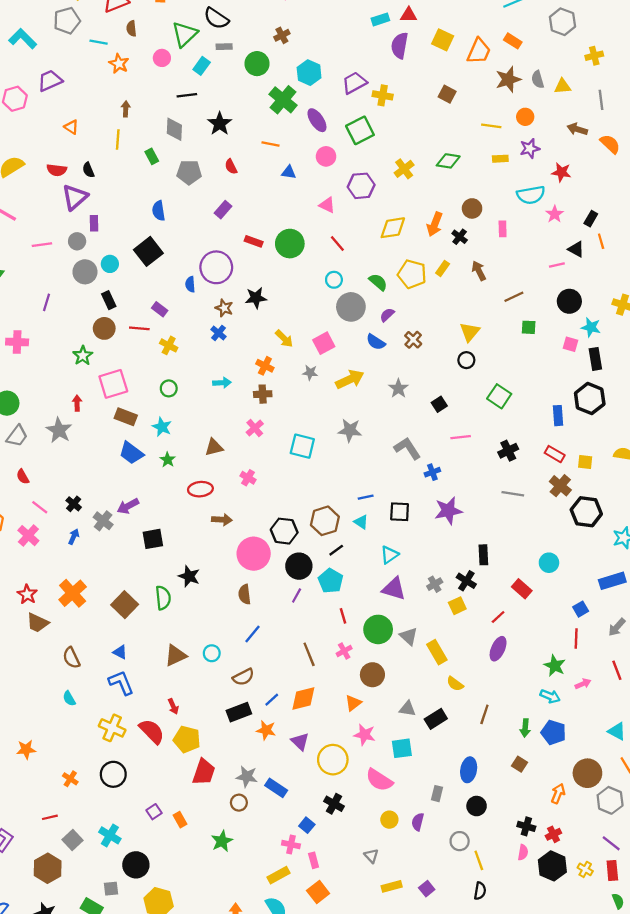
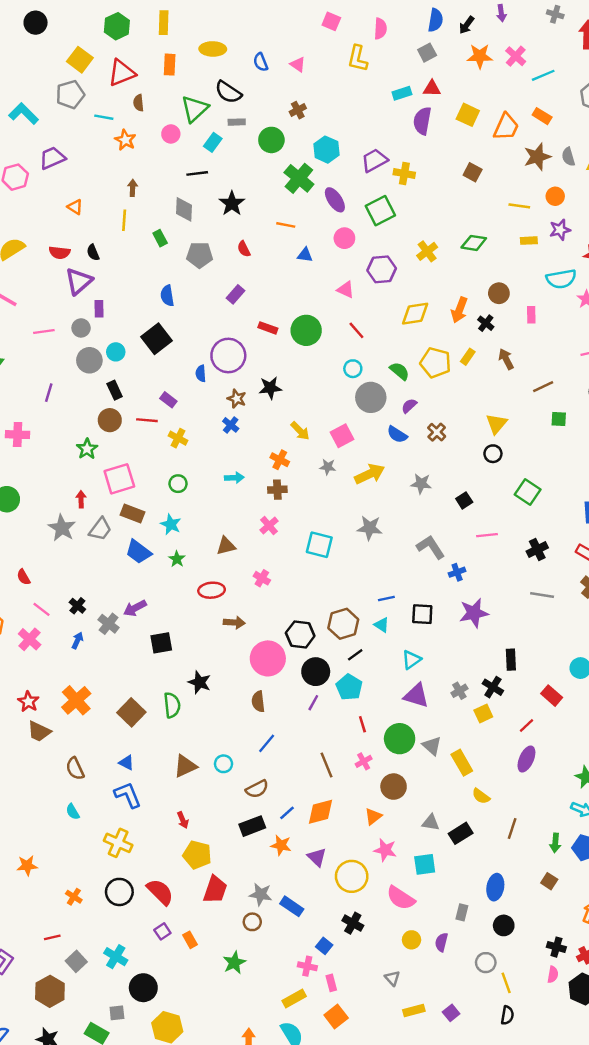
gray star: (398, 388) -> (421, 484), turned -30
gray trapezoid: (17, 436) -> (100, 529), moved
red semicircle: (152, 731) -> (160, 892), moved

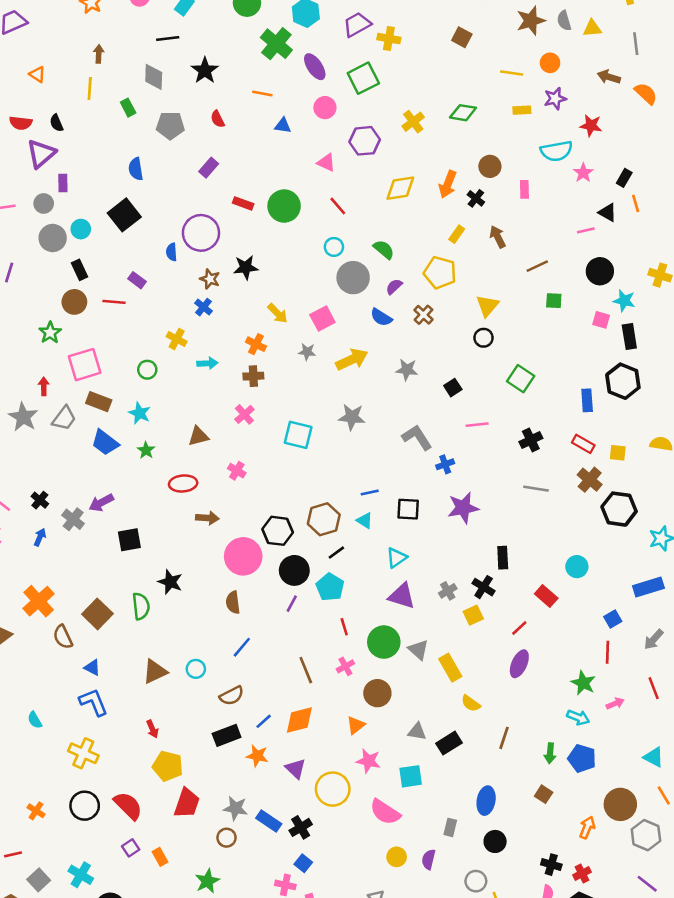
yellow pentagon: (435, 363) -> (440, 273), moved
yellow cross: (178, 438) -> (177, 339), moved
brown semicircle: (75, 769) -> (63, 637), moved
black cross: (353, 923) -> (301, 827), moved, turned 30

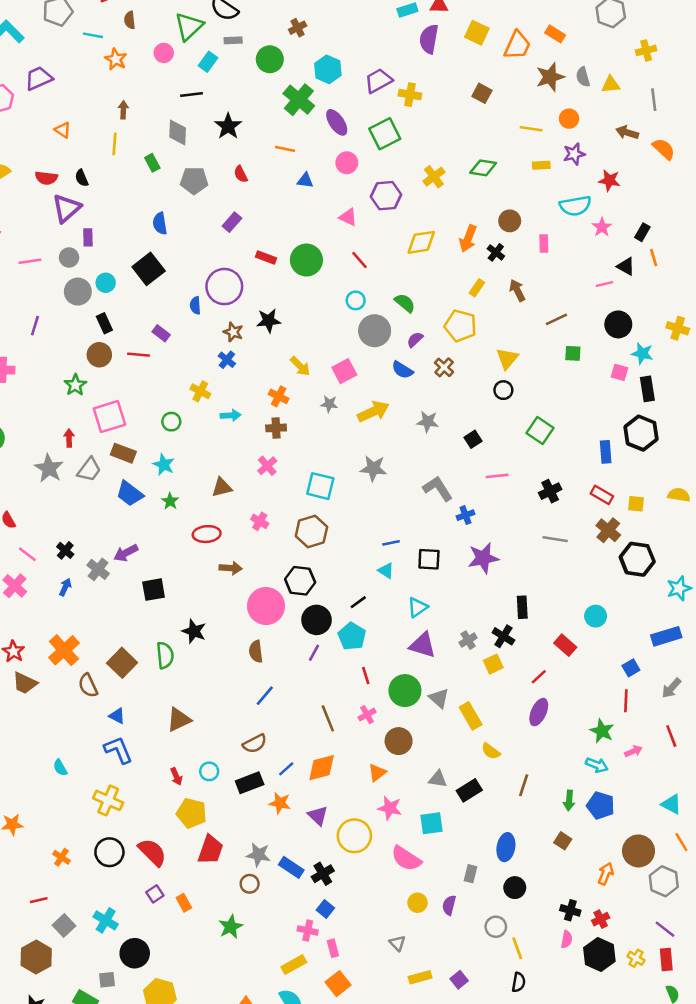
brown hexagon: (324, 519) -> (311, 531), moved
cyan circle: (196, 669) -> (209, 771), moved

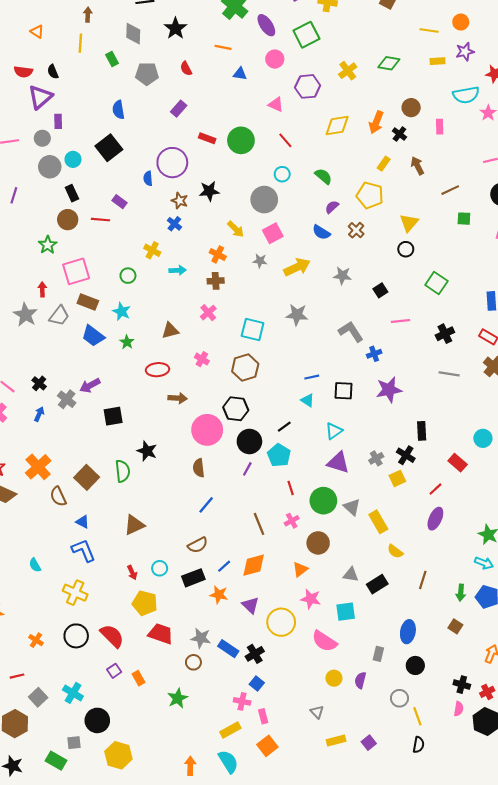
gray circle: (375, 331) -> (264, 200), moved
red trapezoid: (210, 850) -> (161, 634), turned -90

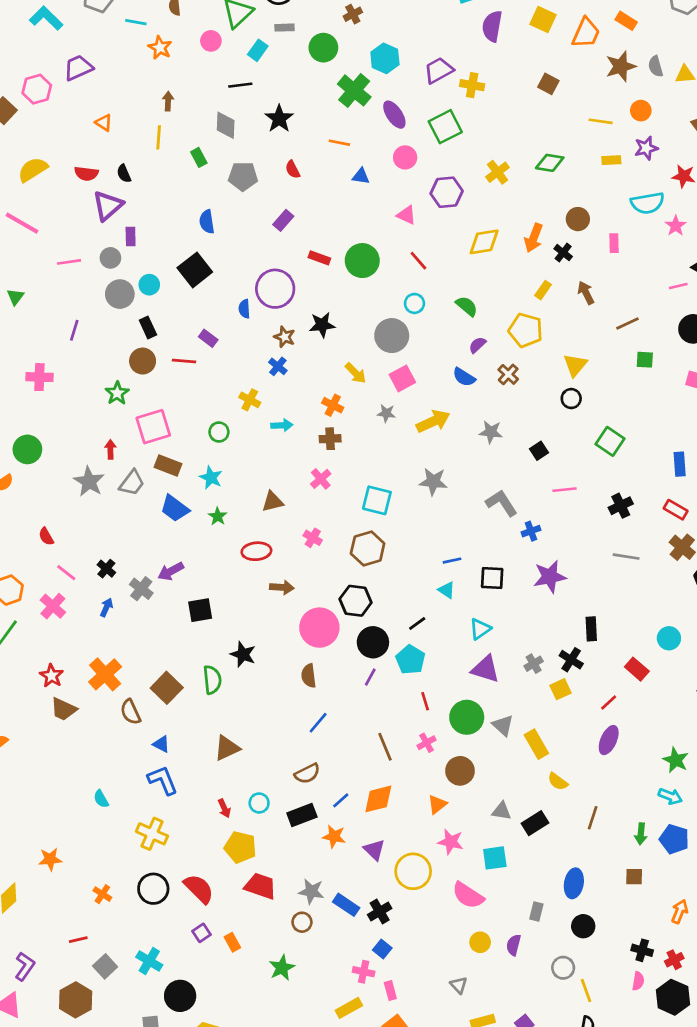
brown square: (455, 626) -> (634, 877), turned -32

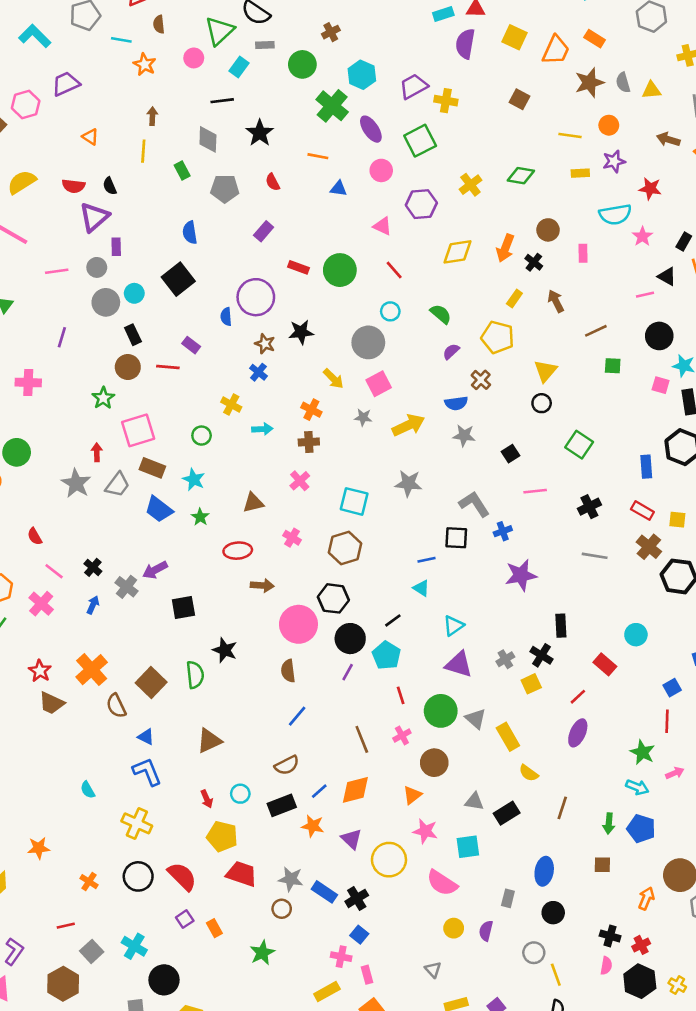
blue semicircle: (464, 377) -> (456, 403), moved, turned -40
black square: (492, 578) -> (456, 538), moved

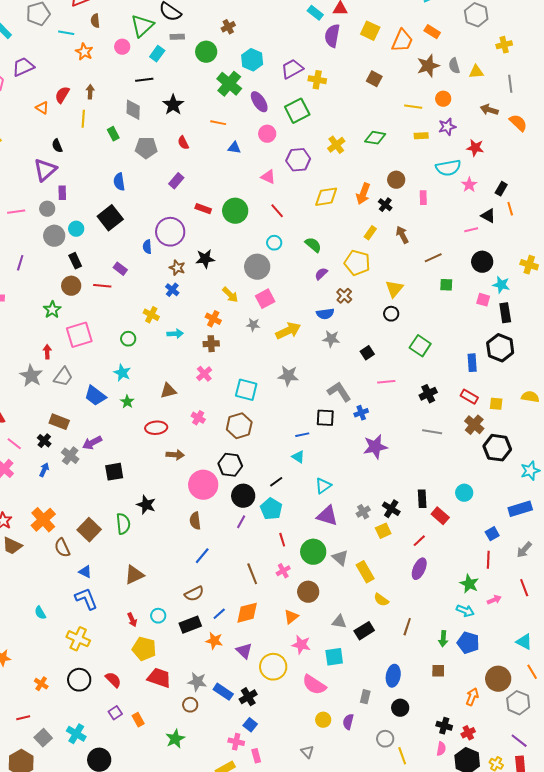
cyan rectangle: (443, 14) -> (315, 13), turned 56
red semicircle: (73, 186) -> (62, 95), moved, turned 114
brown rectangle: (152, 468) -> (59, 422), moved
black rectangle: (561, 626) -> (422, 499), moved
red semicircle: (182, 876) -> (113, 680), size x0.7

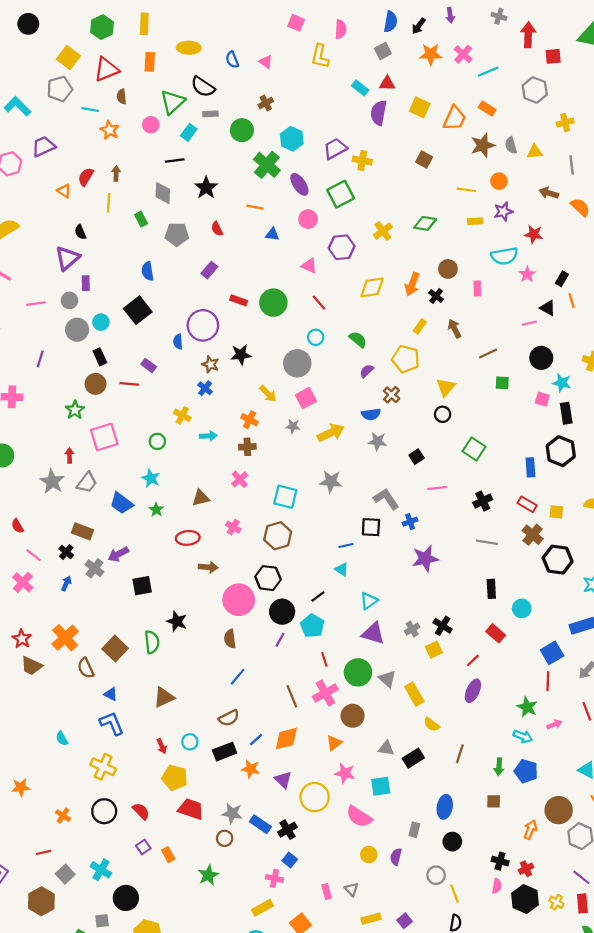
black rectangle: (422, 499) -> (491, 589), moved
blue square: (492, 534) -> (552, 653), size x1.5
pink cross: (283, 571) -> (325, 693), size x1.6
pink rectangle: (256, 756) -> (327, 891), moved

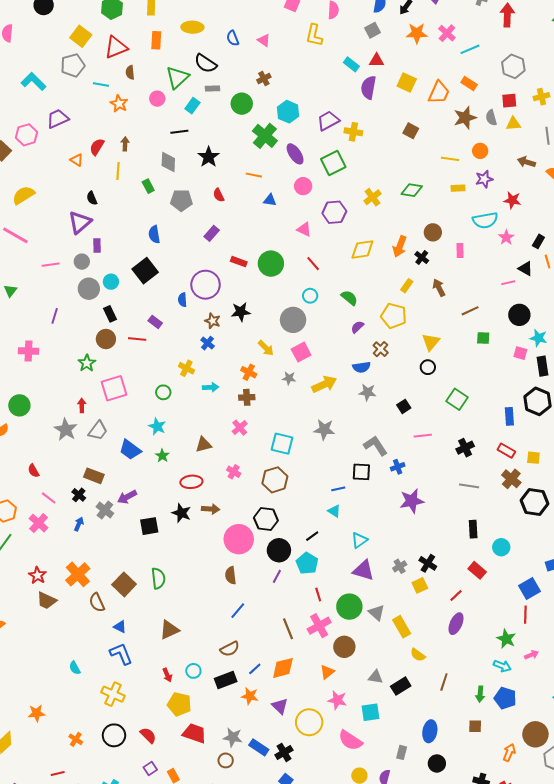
red square: (553, 56) -> (509, 101), moved
black star: (177, 621) -> (181, 513), moved

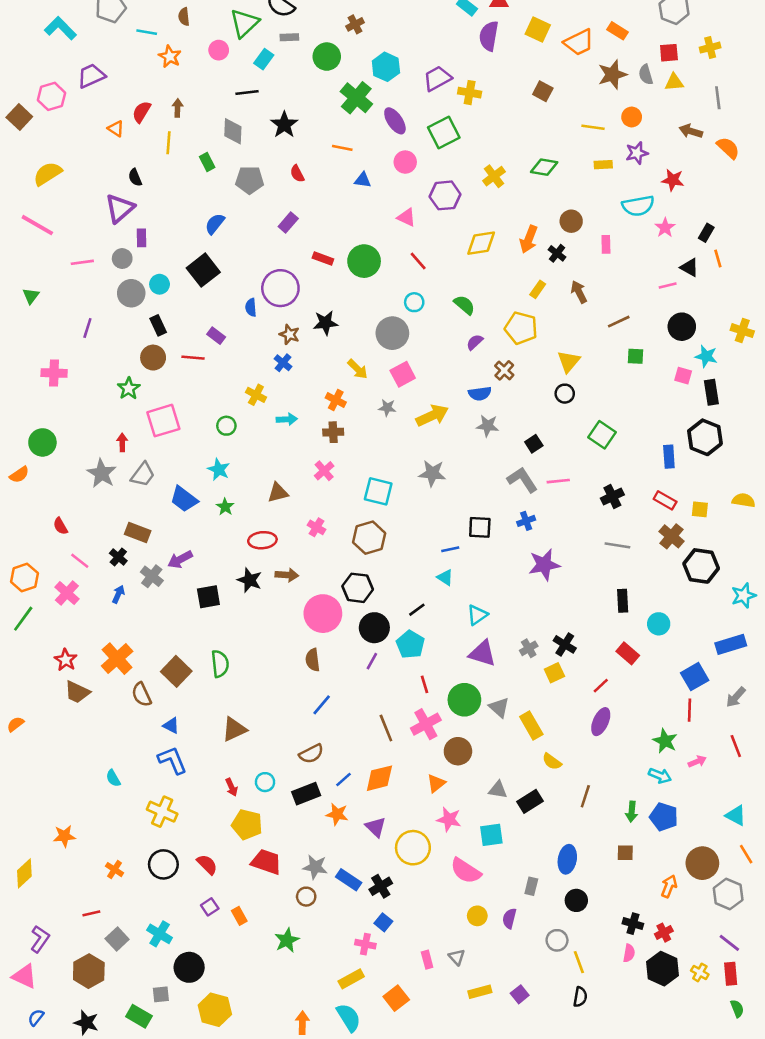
orange trapezoid: (439, 93) -> (579, 42), turned 40
blue semicircle: (154, 234) -> (215, 224), turned 48
gray L-shape: (376, 446) -> (522, 480), moved

